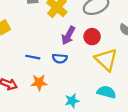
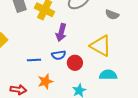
red circle: (92, 37) -> (75, 63), moved

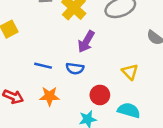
yellow triangle: (101, 46) -> (130, 72), size x0.6
red circle: (75, 63) -> (100, 95), moved

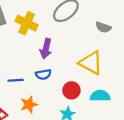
yellow triangle: (130, 72) -> (91, 63), size x1.6

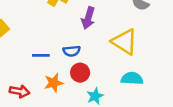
purple arrow: (46, 49) -> (88, 18), moved
red circle: (71, 90) -> (80, 73), moved

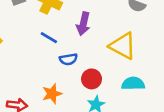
blue line: (41, 55) -> (49, 38), moved, turned 35
red circle: (80, 73) -> (92, 79), moved

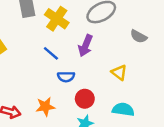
yellow triangle: (123, 46) -> (119, 72), size x0.6

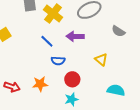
purple arrow: (85, 46) -> (75, 36), turned 66
cyan semicircle: (123, 109) -> (116, 90), moved

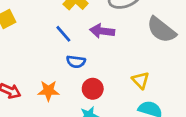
gray semicircle: (118, 31) -> (161, 30), size x1.6
yellow triangle: (101, 60) -> (141, 80), moved

